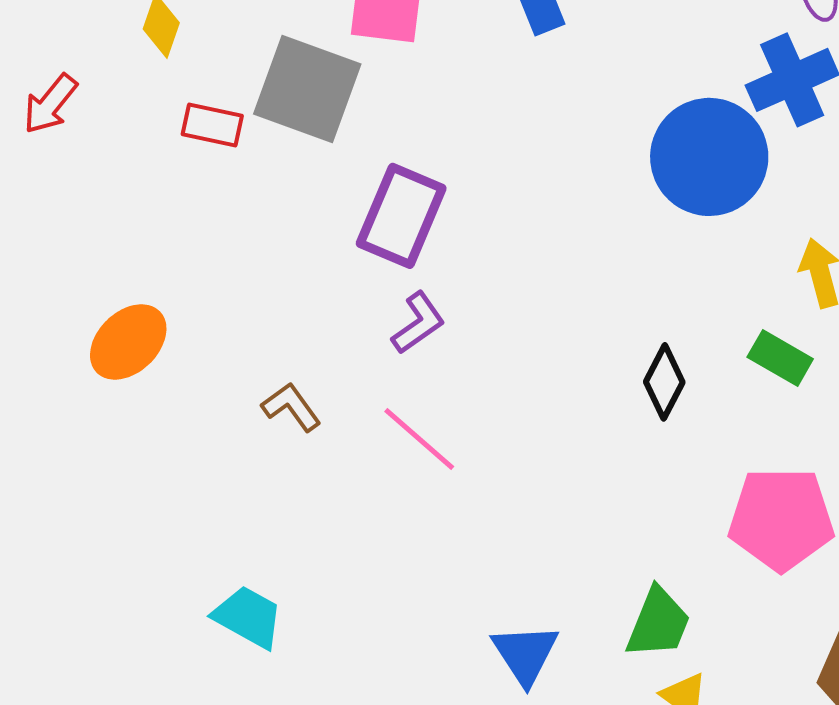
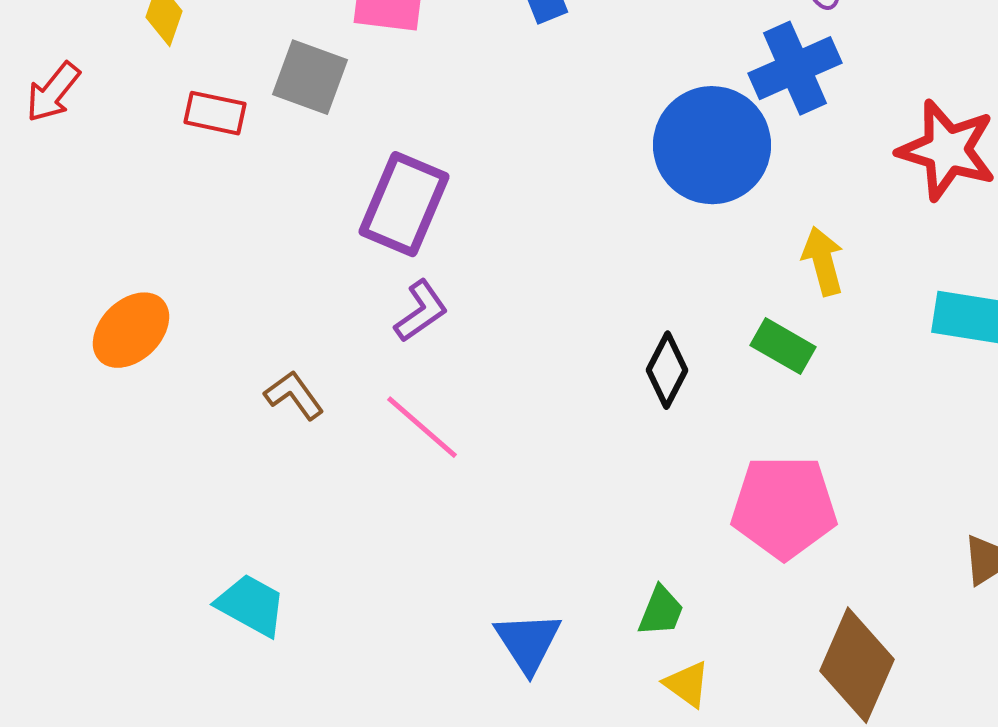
gray square: (307, 89) -> (310, 77), size x0.7
green trapezoid: (658, 623) -> (661, 611), size x0.7

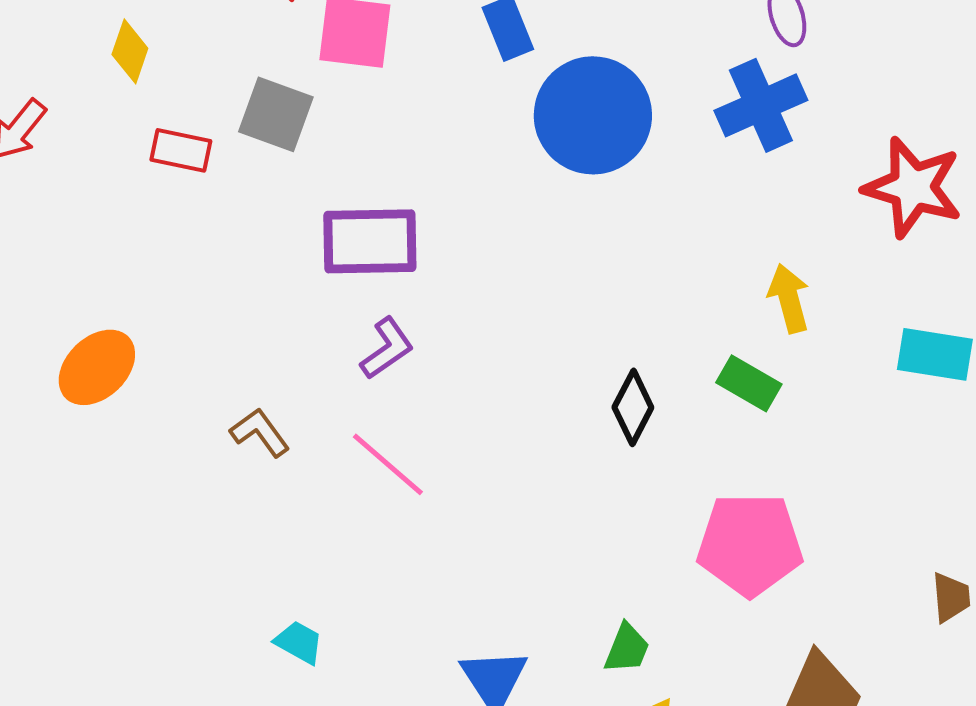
blue circle: (712, 145) -> (593, 115), moved
purple rectangle: (404, 204) -> (370, 241), turned 66
cyan trapezoid: (251, 605) -> (299, 642), moved, size x0.7

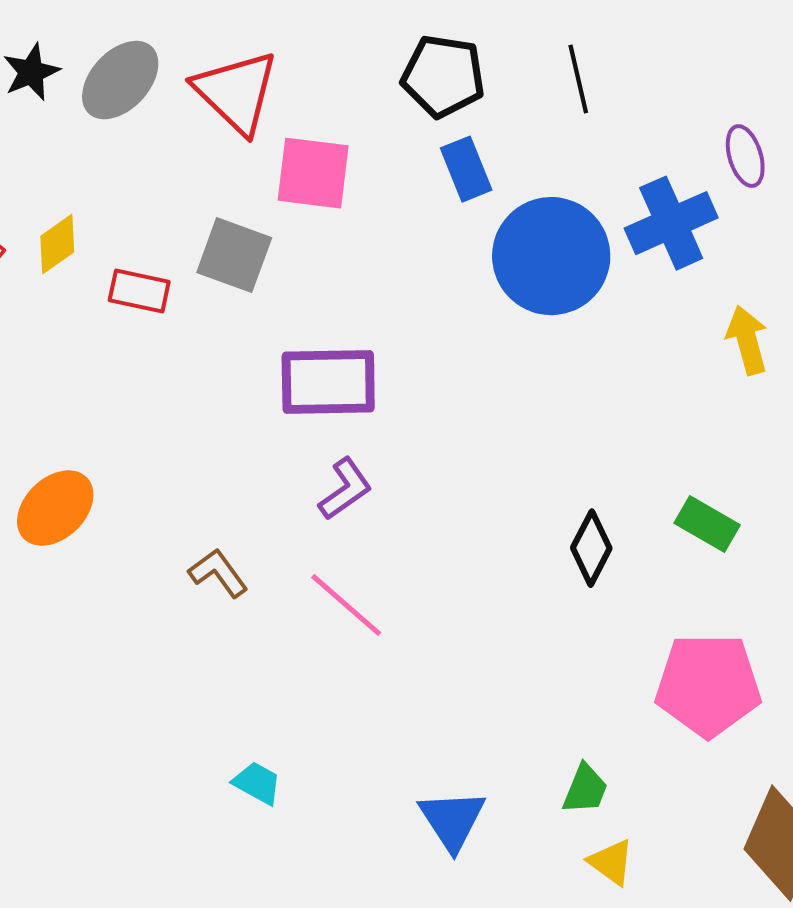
yellow diamond: (130, 51) -> (57, 244), moved, turned 36
blue cross: (761, 105) -> (671, 223), moved
yellow arrow: (789, 298) -> (747, 340), moved

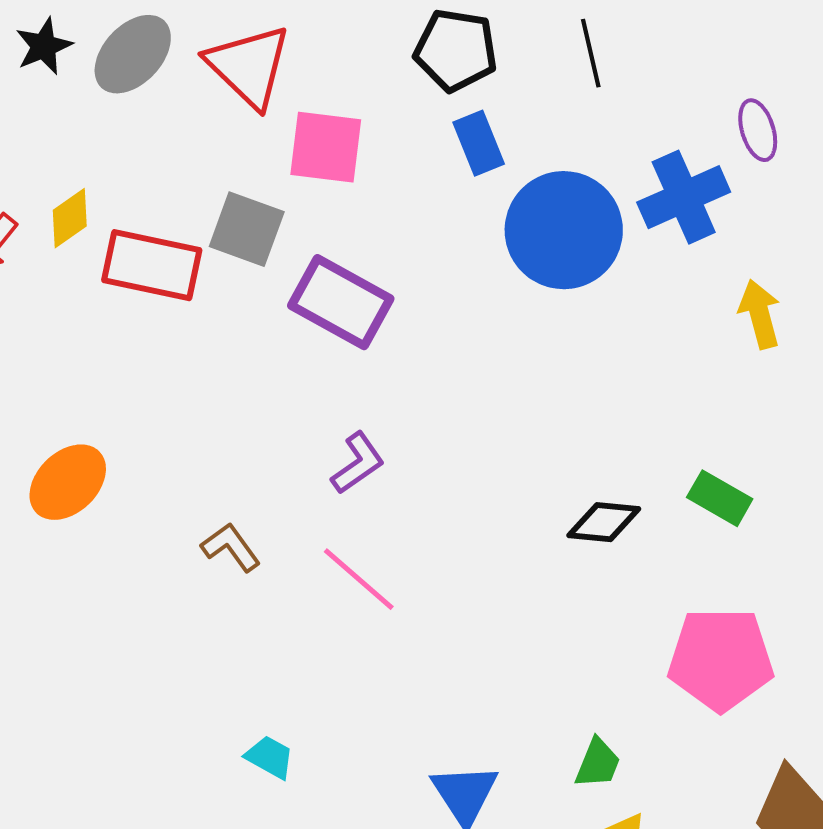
red rectangle: (139, 291) -> (152, 265), size x1.6
purple rectangle: (328, 382) -> (341, 302), moved, turned 30
black diamond: (591, 548) -> (604, 522), turned 68

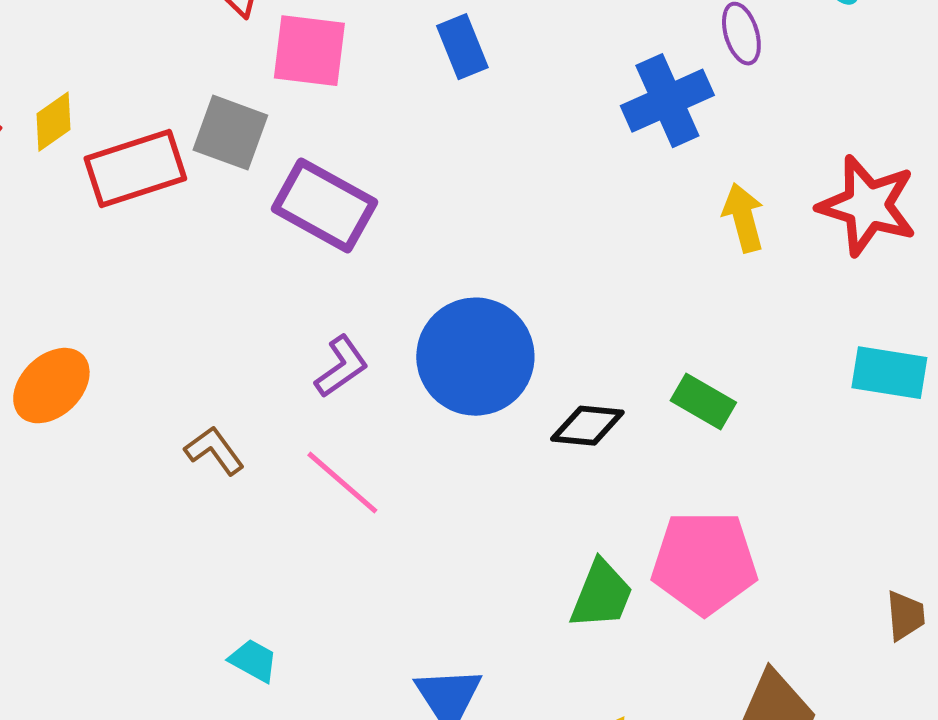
blue circle: (564, 230) -> (475, 357), moved
red rectangle: (152, 265) -> (135, 169), turned -30
green trapezoid: (598, 763) -> (601, 595), moved, size x1.4

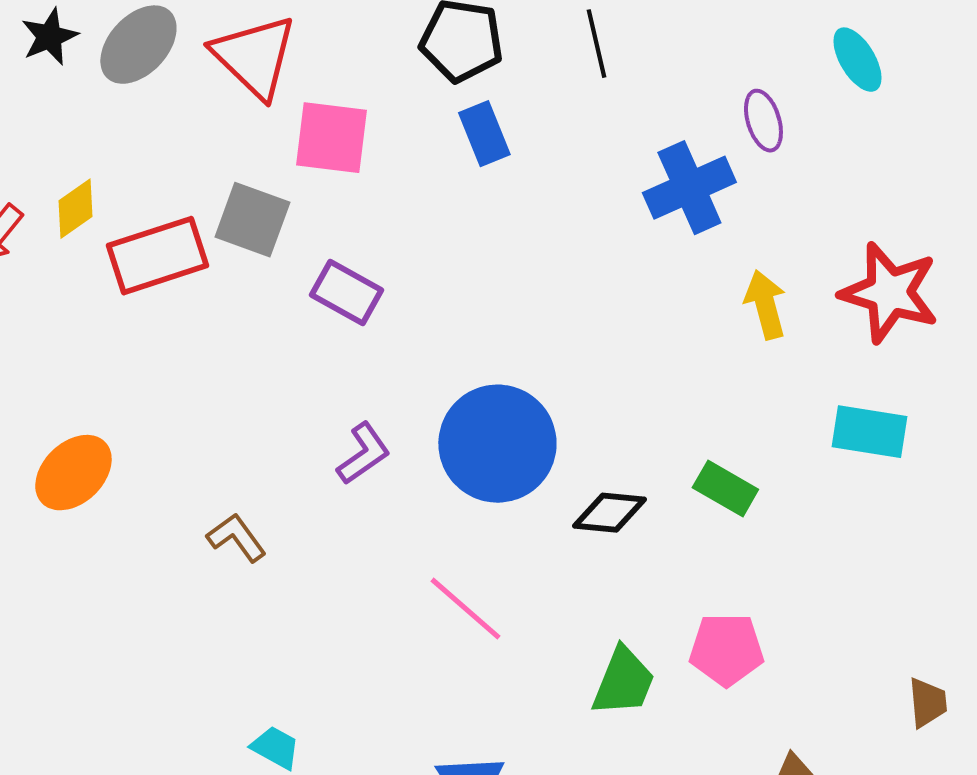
purple rectangle: (324, 206) -> (346, 293), size x0.7
cyan rectangle: (889, 373) -> (869, 432), moved
pink line: (342, 483) -> (465, 609), moved
pink pentagon: (704, 563) -> (726, 650), size x0.7

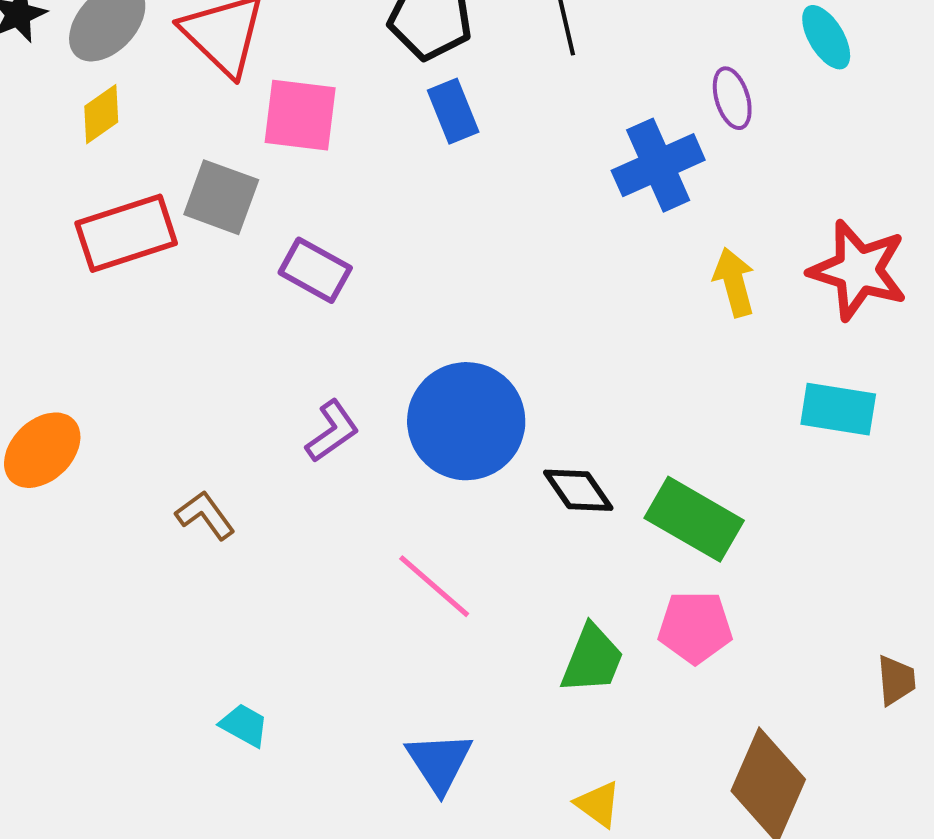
yellow diamond: (75, 209) -> (101, 114), moved
green rectangle: (725, 489) -> (694, 519), moved, size x1.5
black diamond: (609, 513) -> (578, 490), turned 50

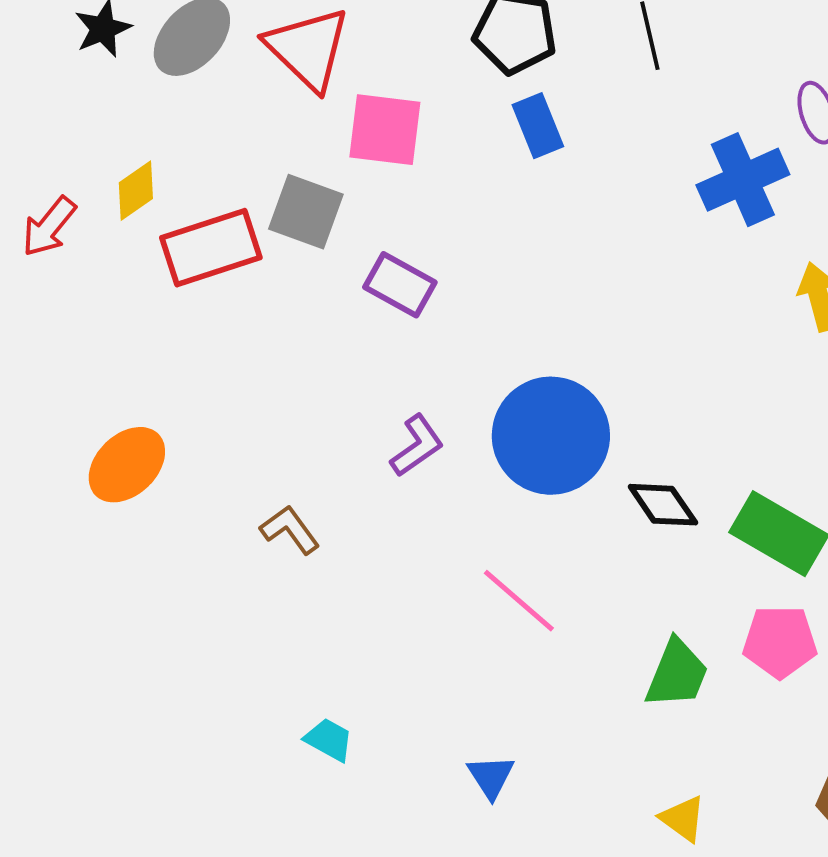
yellow diamond: (101, 114) -> (136, 191), moved
blue triangle: (439, 762) -> (491, 777), moved, size x0.7

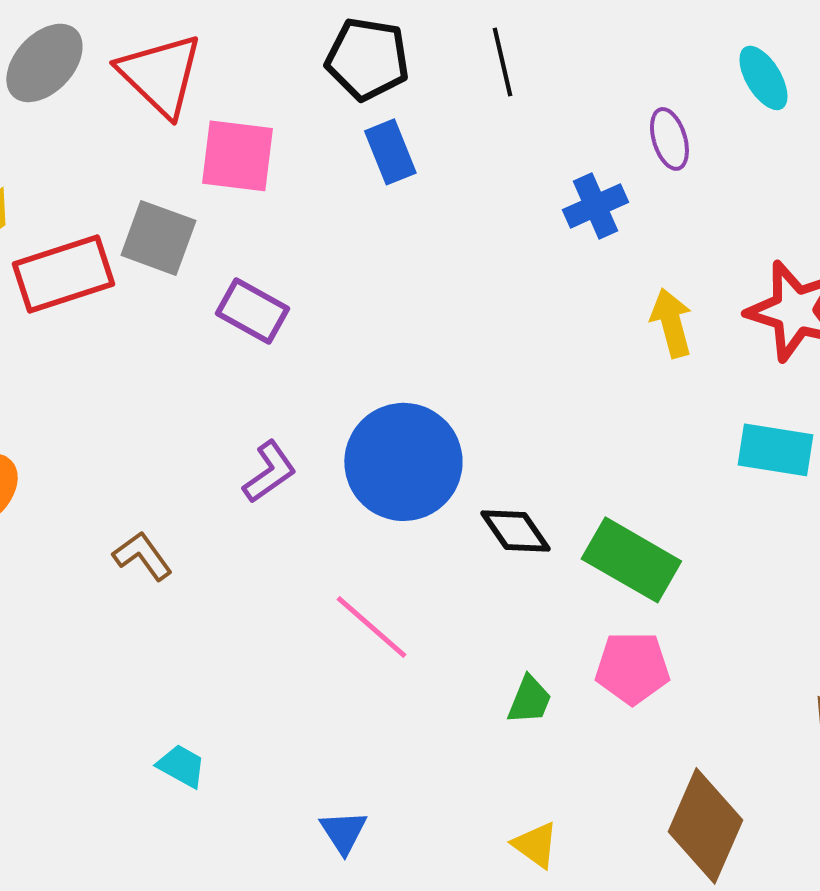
blue cross: (743, 180) -> (595, 206), size x0.7
green trapezoid: (677, 674) -> (529, 700), size x0.7
blue triangle: (491, 777) -> (343, 832), moved

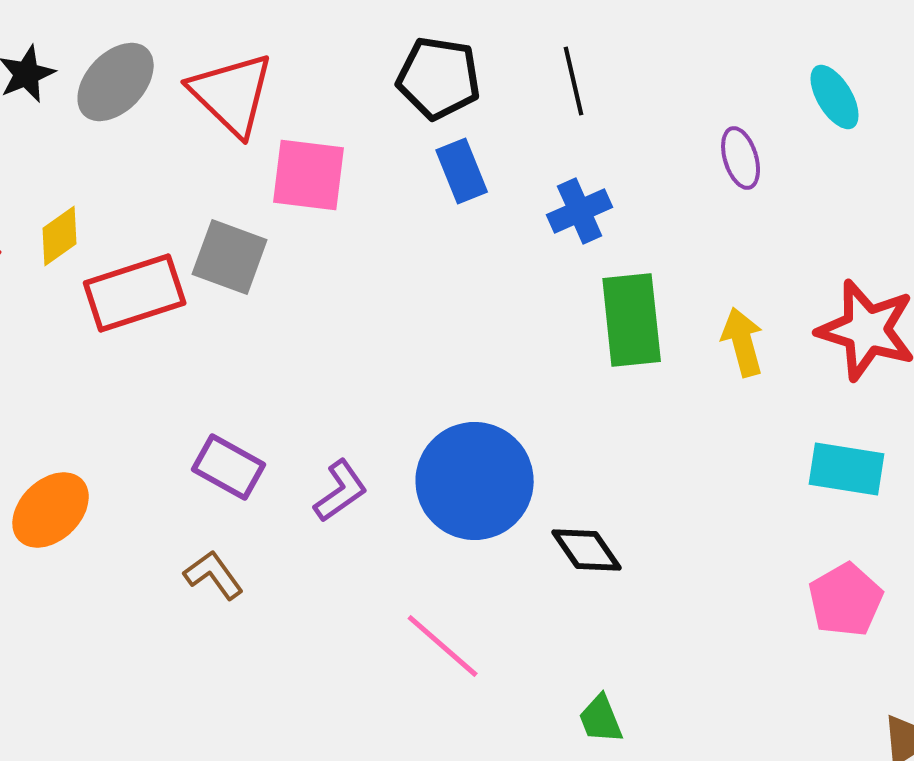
blue cross: (595, 206) -> (580, 211), moved
purple rectangle: (252, 311) -> (229, 467), moved
green rectangle: (631, 560) -> (632, 320), moved, turned 54
pink pentagon: (632, 668) -> (846, 600), moved, turned -30
green trapezoid: (529, 700) -> (601, 719), turned 136

